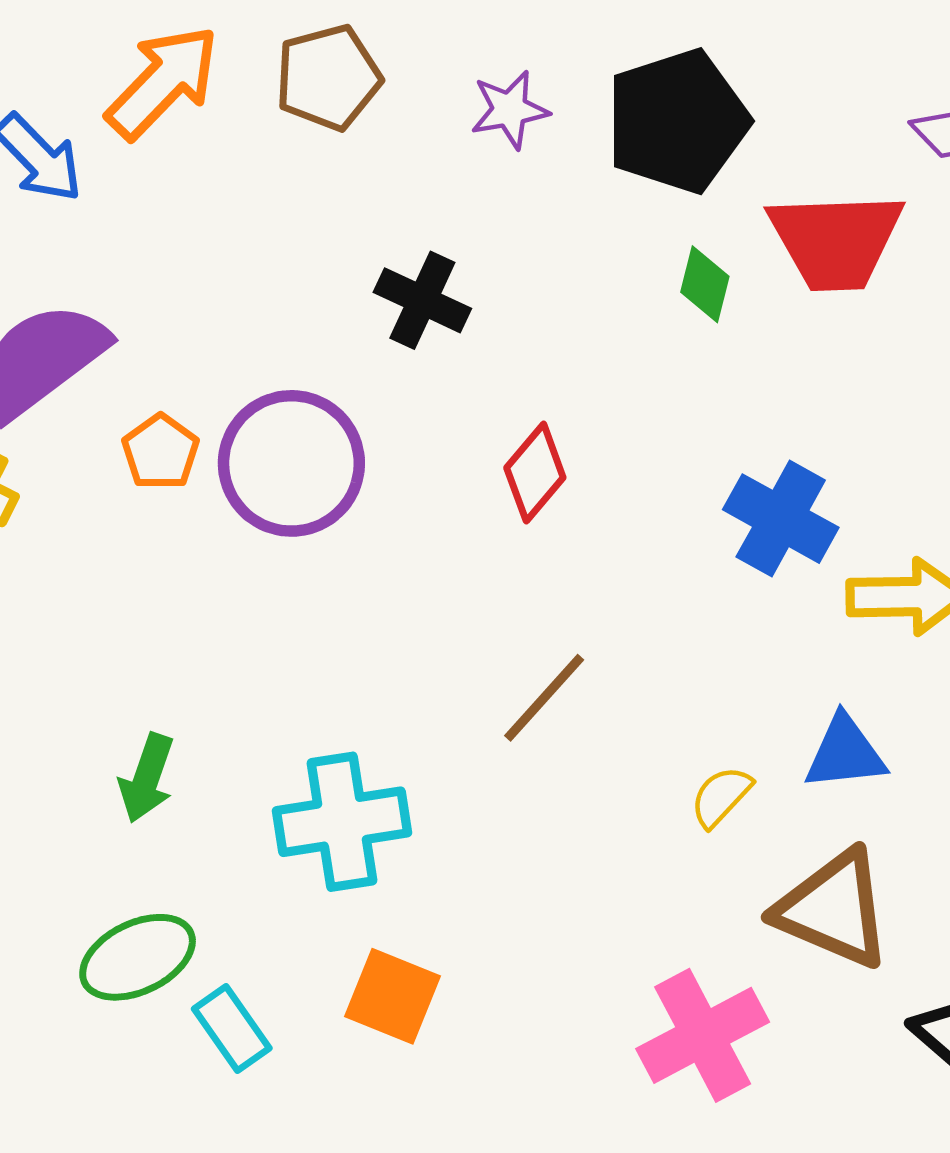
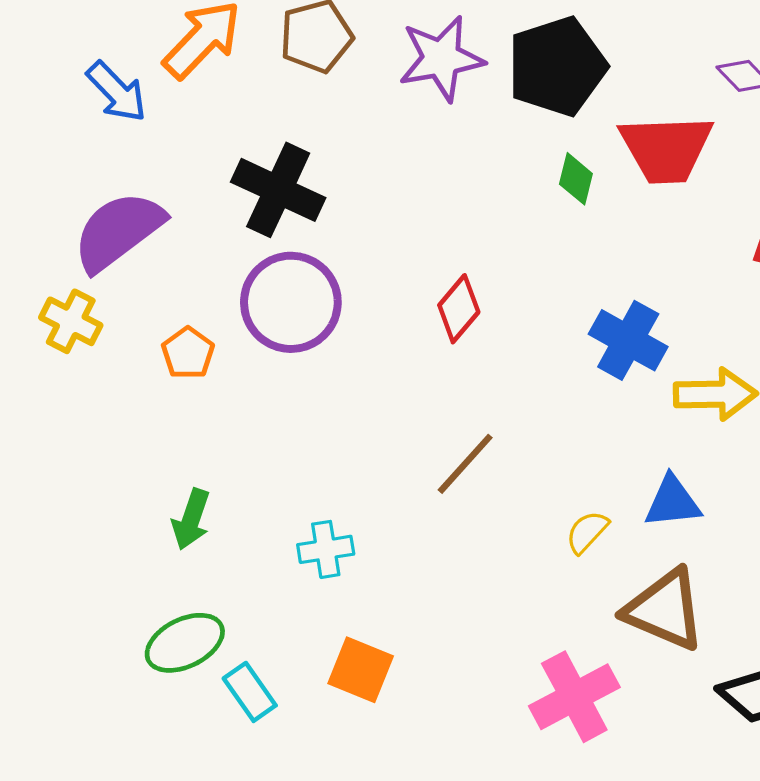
purple star: (510, 110) -> (441, 58), size x1.6
black cross: (422, 300) -> (278, 190), moved, size x1.4
orange pentagon: (161, 452) -> (188, 353), moved
cyan cross: (342, 822) -> (326, 549), size x0.6

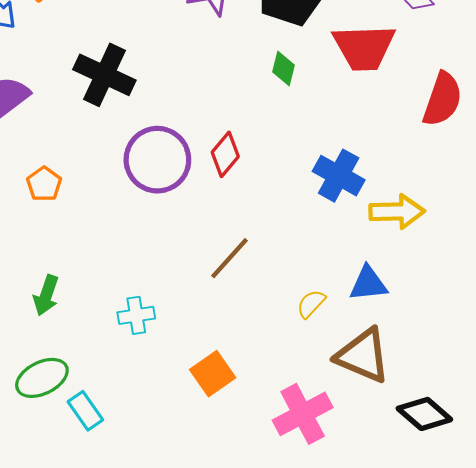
green diamond: (576, 179) -> (284, 69), moved
purple circle: (291, 302) -> (157, 160), moved
orange square: (361, 670) -> (213, 374), moved, turned 33

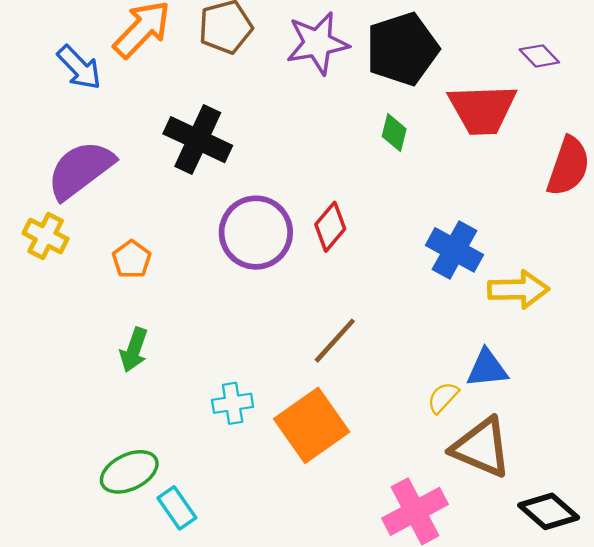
green arrow: (46, 295) -> (134, 350), moved
yellow semicircle: (311, 304) -> (443, 397), moved
orange square: (213, 374) -> (312, 425), moved, size x1.5

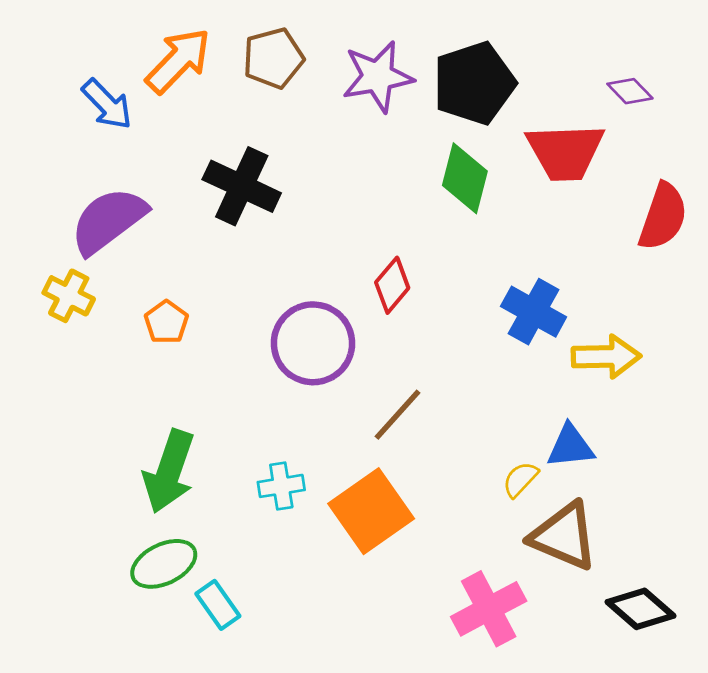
green diamond: (394, 133) -> (465, 178), size x1.6
purple circle: (256, 233) -> (313, 343), moved
green arrow: (134, 350) -> (169, 471), moved, size x1.6

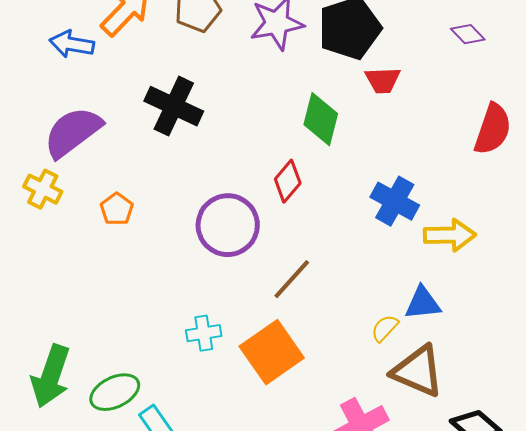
blue arrow: (107, 104) -> (72, 44), turned 144
red trapezoid: (565, 152) -> (383, 80), moved, size x0.6
green diamond: (465, 178) -> (321, 119), moved
green arrow: (169, 471) -> (51, 376), moved

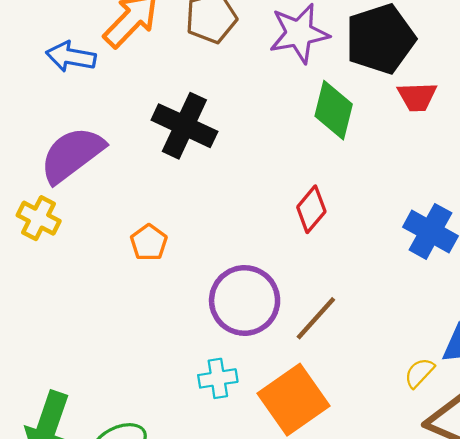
green diamond: (321, 119) -> (334, 110), moved
orange pentagon: (117, 209) -> (149, 243), moved
purple circle: (228, 225) -> (245, 300), moved

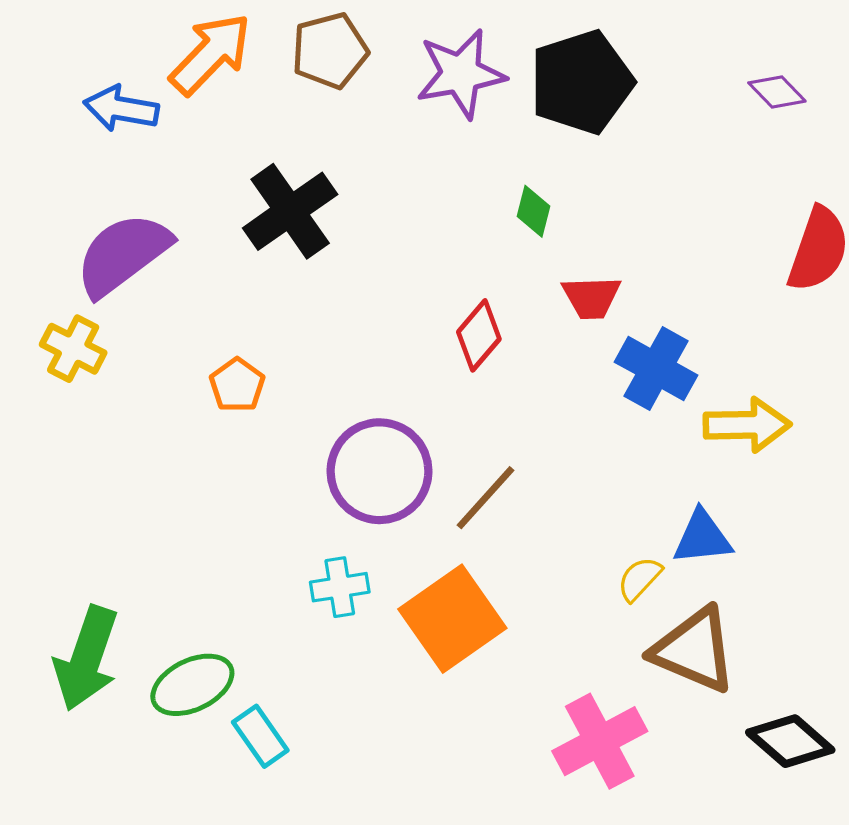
red trapezoid: (417, 97) -> (591, 297), moved
green diamond: (334, 110) -> (534, 211), moved, size x0.6
black cross: (184, 126) -> (290, 211), turned 30

